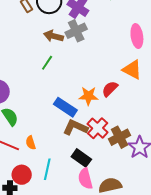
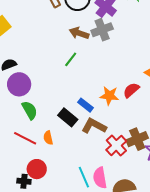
blue rectangle: (65, 107) -> (86, 105), size x0.7
red cross: (98, 128) -> (116, 145), moved
black rectangle: (81, 158) -> (68, 117), moved
cyan line: (47, 169) -> (84, 177), moved, turned -40

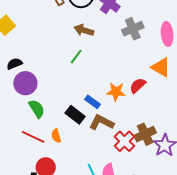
gray cross: (102, 30) -> (133, 29), moved

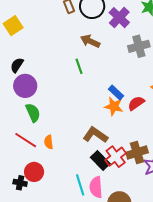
green line: (76, 57) -> (79, 66), turned -63
black semicircle: (14, 64) -> (17, 65), turned -42
blue rectangle: (92, 102) -> (116, 93), moved
black rectangle: (75, 115) -> (100, 160), moved

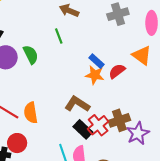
green semicircle: (33, 113) -> (31, 55), moved
orange semicircle: (49, 142) -> (31, 113), size x1.5

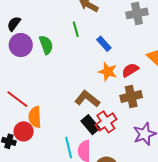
blue rectangle: (96, 61) -> (104, 44), moved
orange semicircle: (31, 113) -> (35, 117), moved
brown cross: (119, 120) -> (131, 97), moved

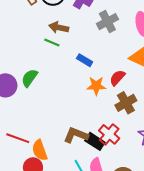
green line: (76, 29) -> (52, 43), moved, turned -35
green semicircle: (46, 45) -> (30, 78), turned -108
brown L-shape: (87, 99) -> (76, 135), moved

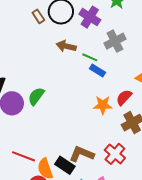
green line: (52, 43) -> (90, 57), moved
blue rectangle: (85, 60) -> (97, 70), moved
black rectangle: (95, 141) -> (65, 165), moved

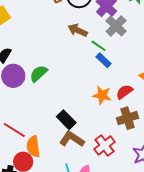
gray cross: (115, 41) -> (116, 26), moved, turned -30
black rectangle: (65, 165) -> (66, 120), moved

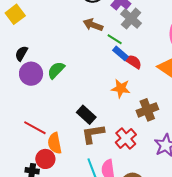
red semicircle: (124, 92) -> (133, 62), moved, turned 72
brown L-shape: (72, 139) -> (93, 134), turned -40

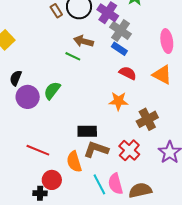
green line: (115, 39) -> (73, 56), moved
blue rectangle: (120, 53) -> (119, 49), moved
black rectangle: (86, 115) -> (87, 131), turned -36
brown L-shape: (93, 134) -> (96, 149), turned 35
orange semicircle: (55, 143) -> (74, 162), moved

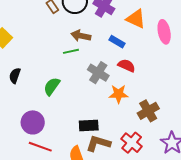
gray cross: (121, 31) -> (98, 73), moved
green line: (73, 56) -> (71, 51), turned -35
orange triangle: (162, 75) -> (136, 19), moved
purple circle: (28, 97) -> (33, 122), moved

